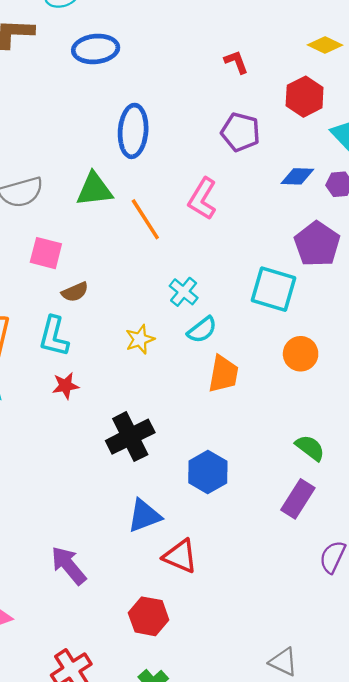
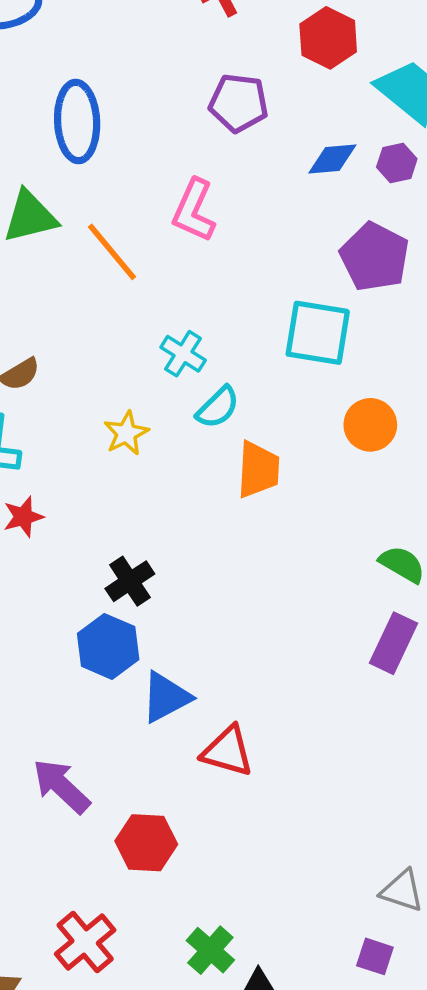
black cross: (130, 437) -> (130, 581), size x0.7
blue hexagon: (208, 472) -> (108, 646), moved
red hexagon: (149, 616) -> (146, 843), moved

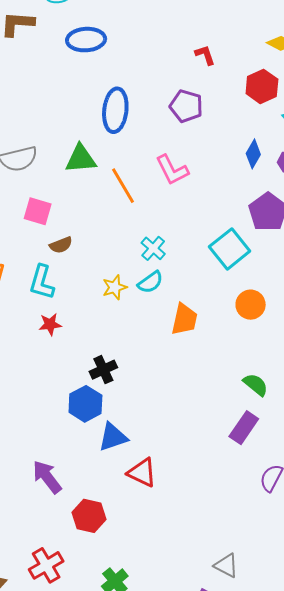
purple pentagon: (239, 103) -> (186, 106), moved
blue diamond: (332, 159) -> (253, 154), turned -64
pink L-shape: (194, 210) -> (172, 170), turned -60
cyan square: (318, 333) -> (230, 249), turned 33
cyan semicircle: (218, 407) -> (150, 282), moved

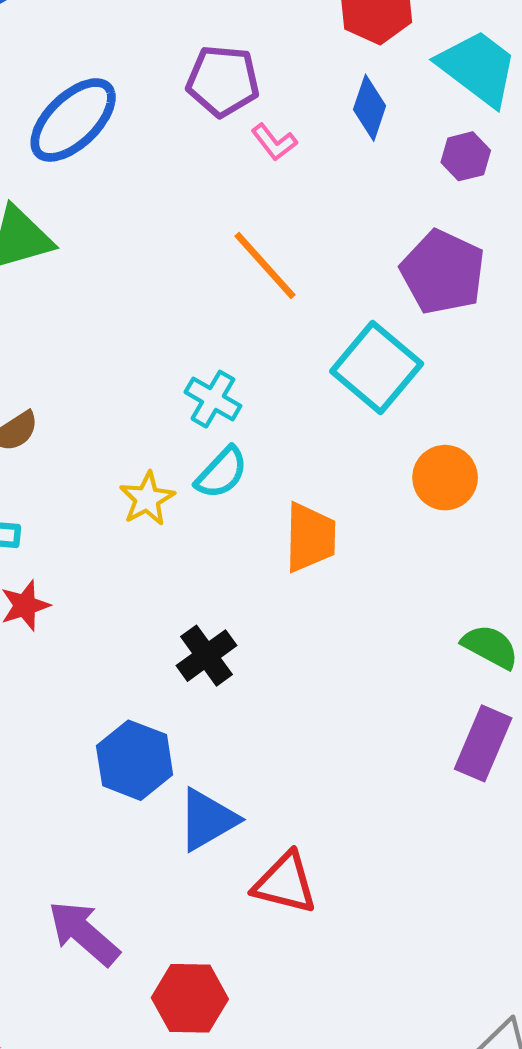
blue ellipse: (115, 110) -> (73, 120), turned 51
blue diamond: (253, 154) -> (370, 108), moved
pink L-shape: (172, 170) -> (274, 142), moved, size x0.6
orange line: (123, 186) -> (265, 265), moved
black cross: (103, 370) -> (207, 656), moved

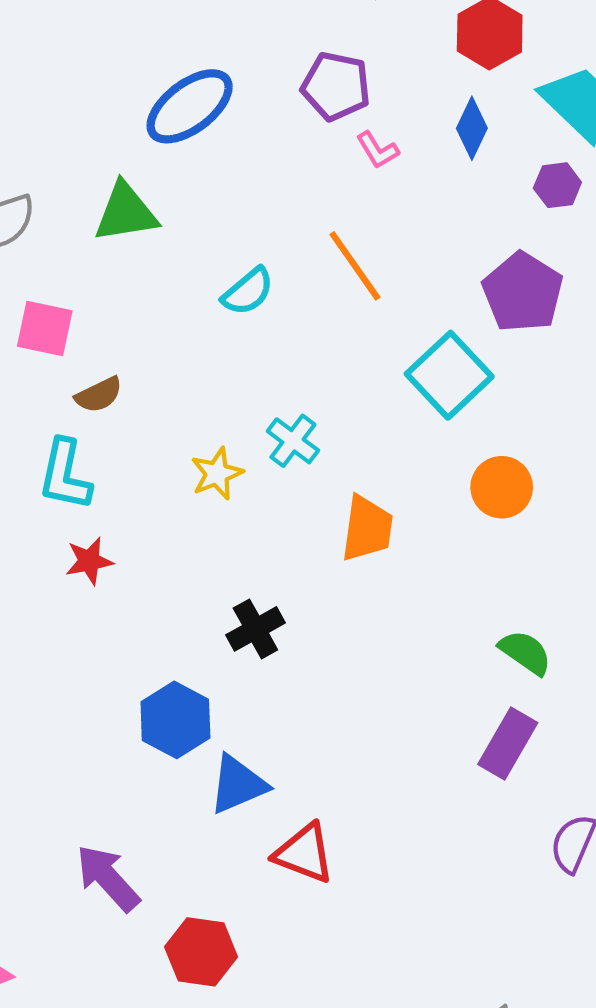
cyan cross: (213, 399) -> (293, 441), moved
cyan semicircle: (221, 473) -> (248, 291), moved

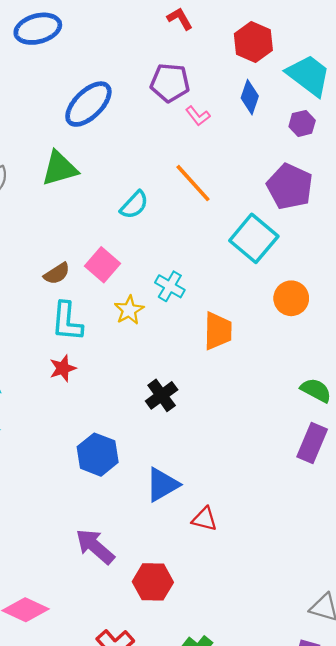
pink square: (45, 328) -> (102, 265), moved, turned 36
cyan L-shape: (65, 475) -> (67, 321), moved
blue hexagon: (175, 720) -> (98, 455), moved
red triangle: (304, 853) -> (205, 519), size x0.7

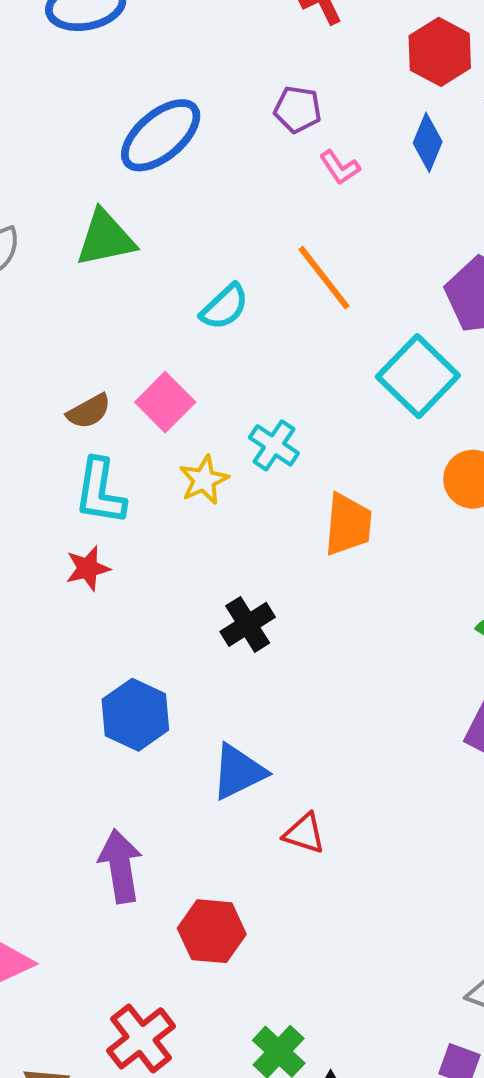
purple pentagon: (170, 83) -> (298, 109), size x0.7
purple arrow: (95, 546) -> (120, 866), turned 36

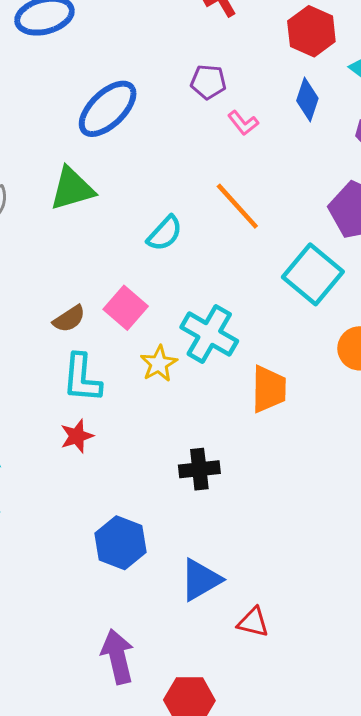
cyan cross: (274, 445) -> (209, 334), size x1.5
black cross: (248, 624) -> (199, 469), turned 30

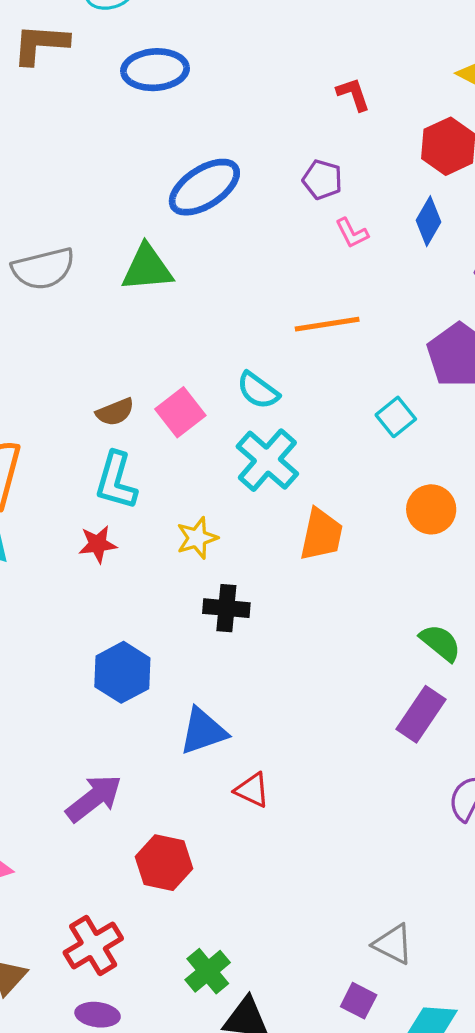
orange line: (237, 206) -> (327, 324), turned -68
cyan semicircle: (165, 233) -> (258, 390), moved, turned 72
cyan square: (313, 274) -> (396, 417), size x0.6
yellow star: (159, 364) -> (197, 538), moved
purple arrow: (118, 657) -> (94, 798), turned 54

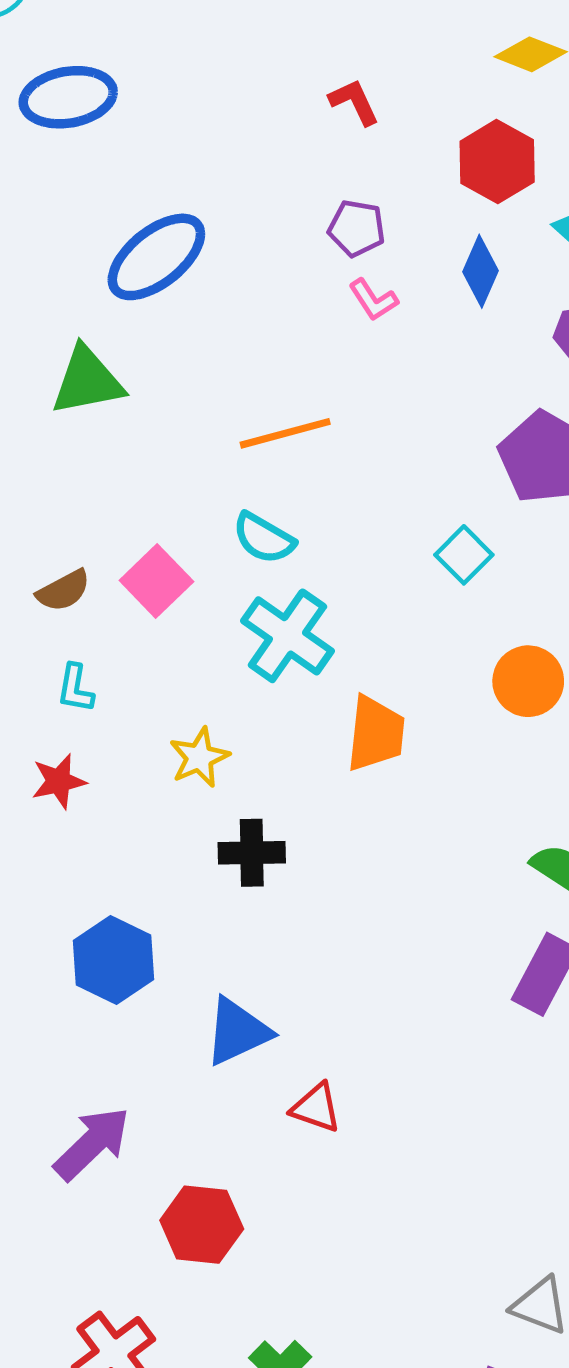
purple pentagon: (322, 180) -> (357, 228), moved
orange line: (327, 324) -> (285, 433), moved
cyan L-shape: (116, 481) -> (75, 688), size x0.6

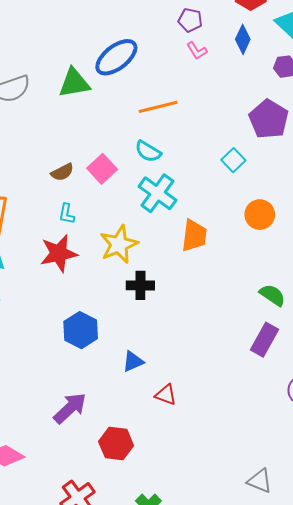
blue ellipse: (156, 257) -> (116, 57), moved
yellow star: (199, 757) -> (119, 244), size x1.5
red star: (59, 781) -> (59, 253), size x1.6
blue triangle: (237, 1032) -> (133, 362), size x0.7

